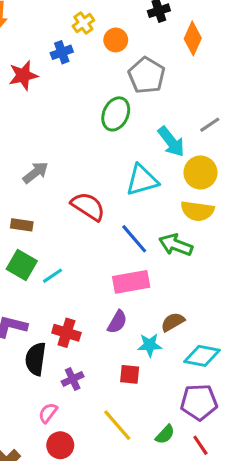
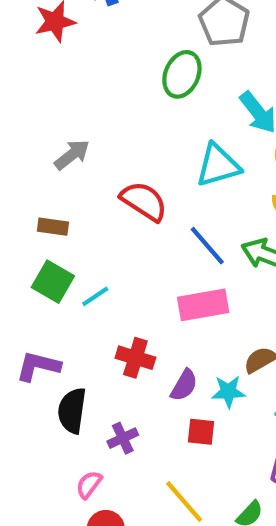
purple semicircle: (117, 322) -> (184, 385), moved
red cross: (66, 333) -> (135, 358), moved

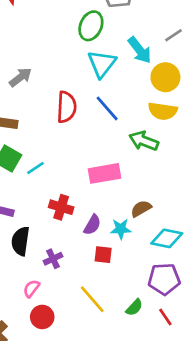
cyan triangle: (218, 165) -> (102, 64), moved, turned -36
red semicircle: (144, 201) -> (67, 107), turned 60
blue line: (207, 246) -> (107, 108), moved

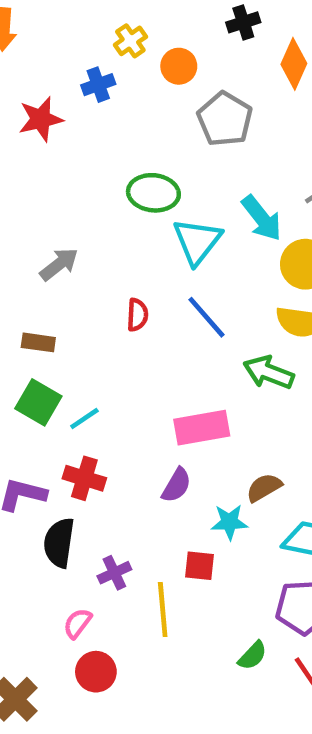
green ellipse: (91, 26) -> (153, 193), moved, turned 72
red semicircle: (67, 107) -> (137, 315), size x0.6
red cross: (61, 207) -> (84, 478), moved
purple semicircle: (92, 225) -> (176, 485), moved
yellow line: (92, 299) -> (163, 610), moved, turned 36

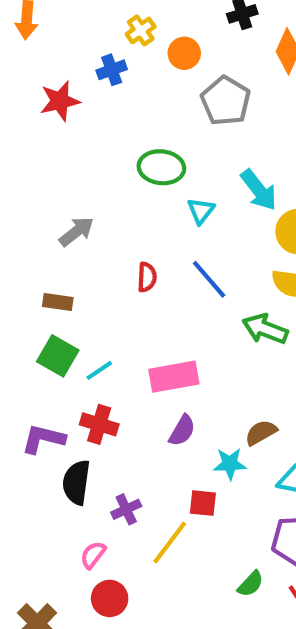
cyan triangle: (197, 241) -> (201, 211), size x0.6
pink rectangle: (202, 428) -> (174, 377), moved
yellow line: (163, 610) -> (170, 542), turned 42

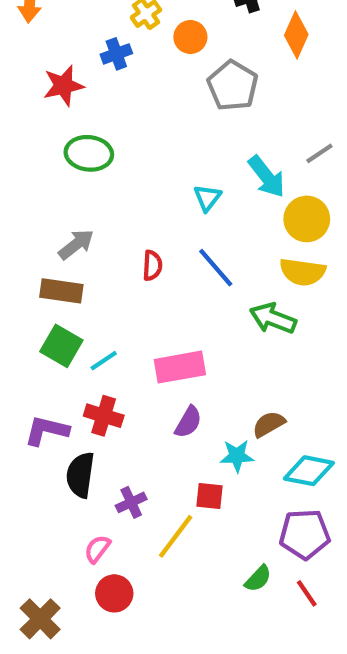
green ellipse: (161, 167) -> (89, 153), moved
gray arrow: (76, 232) -> (76, 244), moved
brown rectangle: (58, 302) -> (61, 291), size x1.4

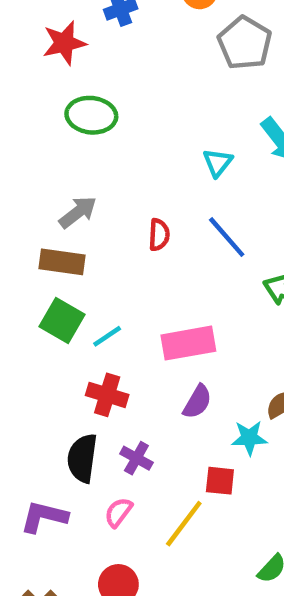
purple L-shape: (47, 430) -> (44, 517), moved
purple cross: (131, 502) -> (136, 458), moved, turned -36
pink semicircle: (97, 549) -> (118, 512), moved

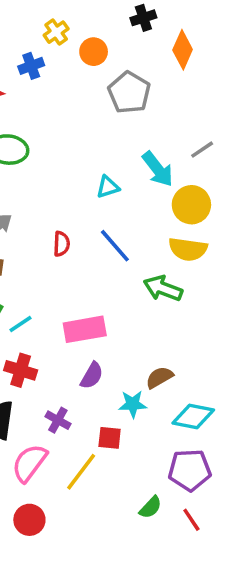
cyan triangle: (218, 163) -> (108, 187), turned 35
purple cross: (136, 458) -> (58, 420), moved
pink semicircle: (118, 512) -> (29, 463), size x1.6

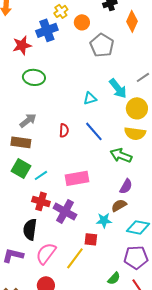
blue cross: (31, 66) -> (47, 30), size x1.5
purple semicircle: (92, 376) -> (126, 186), moved
purple cross: (58, 420) -> (65, 211), moved, size x1.6

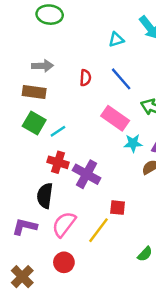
gray arrow: (28, 120) -> (42, 66), turned 36
pink rectangle: (77, 178) -> (115, 118), moved, turned 45
cyan star: (104, 220) -> (133, 143), moved

